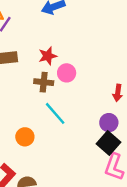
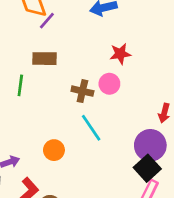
red star: (48, 56) -> (120, 54), moved
purple circle: (109, 123) -> (150, 145), size x1.5

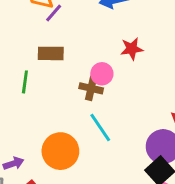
pink circle: (109, 84) -> (102, 74), moved
orange circle: (54, 150) -> (60, 151), size x1.6

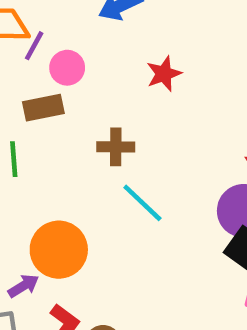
pink circle: (102, 74) -> (67, 68), moved
orange circle: (60, 151) -> (59, 250), moved

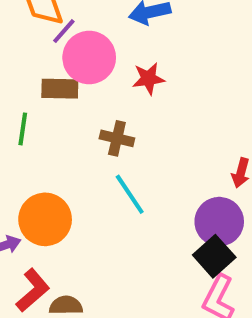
pink circle: (67, 68) -> (89, 58), size x1.6
red star: (164, 74) -> (148, 79), moved

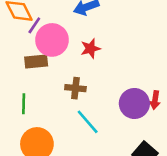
green line: (23, 129) -> (24, 104), moved
purple circle: (219, 222) -> (134, 103), moved

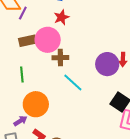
pink circle: (52, 40) -> (48, 40), moved
red star: (90, 48) -> (61, 17), moved

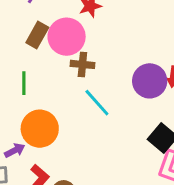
brown rectangle: (28, 41) -> (37, 35), turned -54

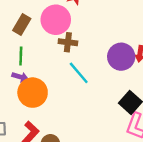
brown rectangle: (37, 35) -> (22, 25), moved
purple arrow: (15, 150) -> (20, 77), moved, turned 42

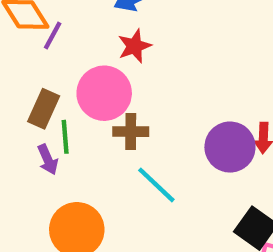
green line: (21, 56) -> (65, 137), moved
purple arrow: (20, 77) -> (48, 160), moved, turned 56

